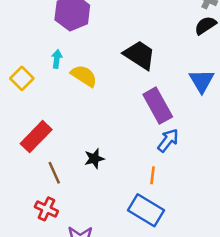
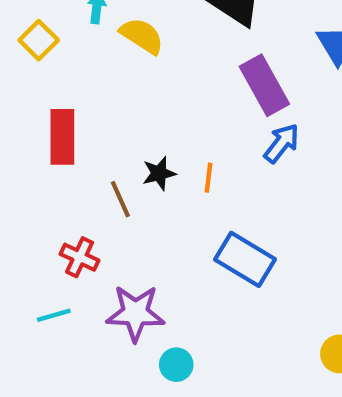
red rectangle: (36, 137) -> (62, 137), turned -44
brown line: (54, 173) -> (120, 199), moved
orange line: (152, 175) -> (208, 178), moved

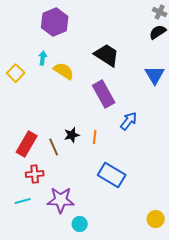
purple rectangle: (264, 85) -> (104, 94), moved
red rectangle: (62, 137) -> (27, 144), moved, turned 30
red cross: (80, 257) -> (35, 174), turned -30

